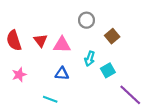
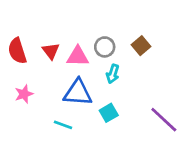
gray circle: (86, 20) -> (105, 47), moved
cyan square: (108, 70) -> (109, 113), moved
blue triangle: (62, 74) -> (78, 93), size x1.6

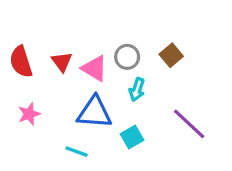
pink triangle: (78, 56) -> (94, 68), turned 30
purple line: (164, 120) -> (189, 124), moved

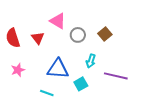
pink triangle: (94, 68) -> (58, 21), moved
cyan arrow: (137, 90) -> (91, 61), moved
purple line: (189, 124) -> (116, 76), turned -30

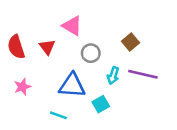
gray circle: (78, 35) -> (91, 53), moved
purple line: (116, 76) -> (143, 74), moved

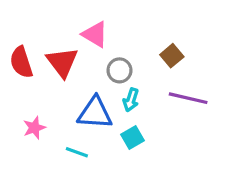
red triangle: (47, 47) -> (62, 62), size x1.5
cyan arrow: (113, 76) -> (131, 100), moved
pink star: (22, 87) -> (34, 128), moved

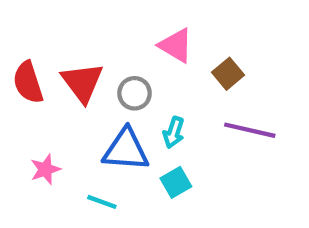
pink triangle: (95, 34) -> (176, 45), moved
gray circle: (119, 70) -> (135, 93), moved

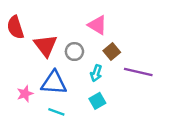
brown square: (228, 74) -> (112, 52), moved
red semicircle: (28, 82) -> (15, 27), moved
blue triangle: (126, 150) -> (54, 83), moved

